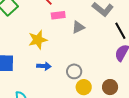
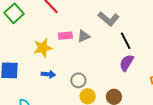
pink rectangle: (58, 15) -> (65, 36), moved

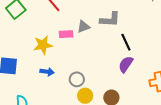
gray L-shape: (109, 19) -> (110, 19), turned -40
gray triangle: (84, 36) -> (83, 27), moved

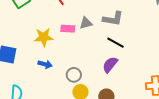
black line: (126, 42) -> (116, 43), moved, turned -42
purple semicircle: (126, 64) -> (110, 65), moved

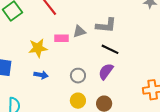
gray circle: (74, 75) -> (78, 76), moved

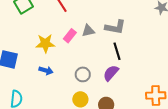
pink rectangle: (62, 38) -> (70, 36), turned -56
black line: (110, 49) -> (117, 51), turned 42

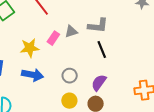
blue arrow: (46, 70) -> (33, 75), size x1.5
purple semicircle: (111, 73) -> (99, 83), moved

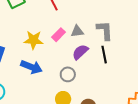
gray L-shape: (98, 26) -> (105, 30), turned -110
purple semicircle: (99, 83) -> (80, 52), moved

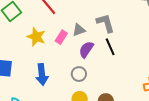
yellow star: (33, 40) -> (36, 37), moved, turned 30
blue arrow: (31, 67) -> (42, 75), turned 75

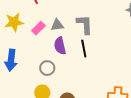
yellow star: (36, 37) -> (14, 22), turned 30
purple semicircle: (86, 49) -> (60, 46), turned -60

